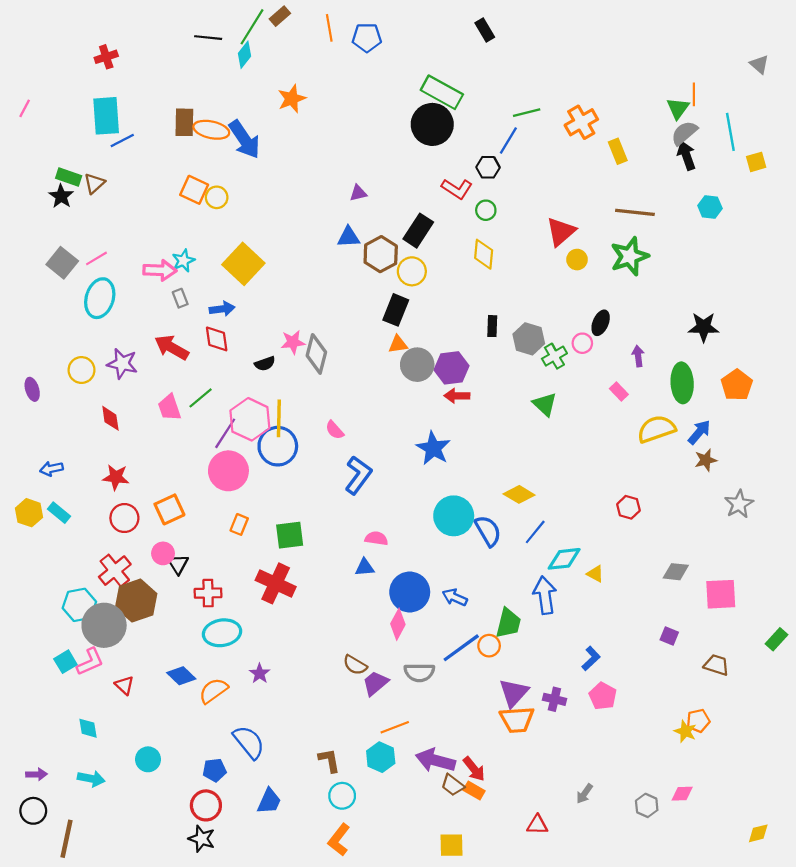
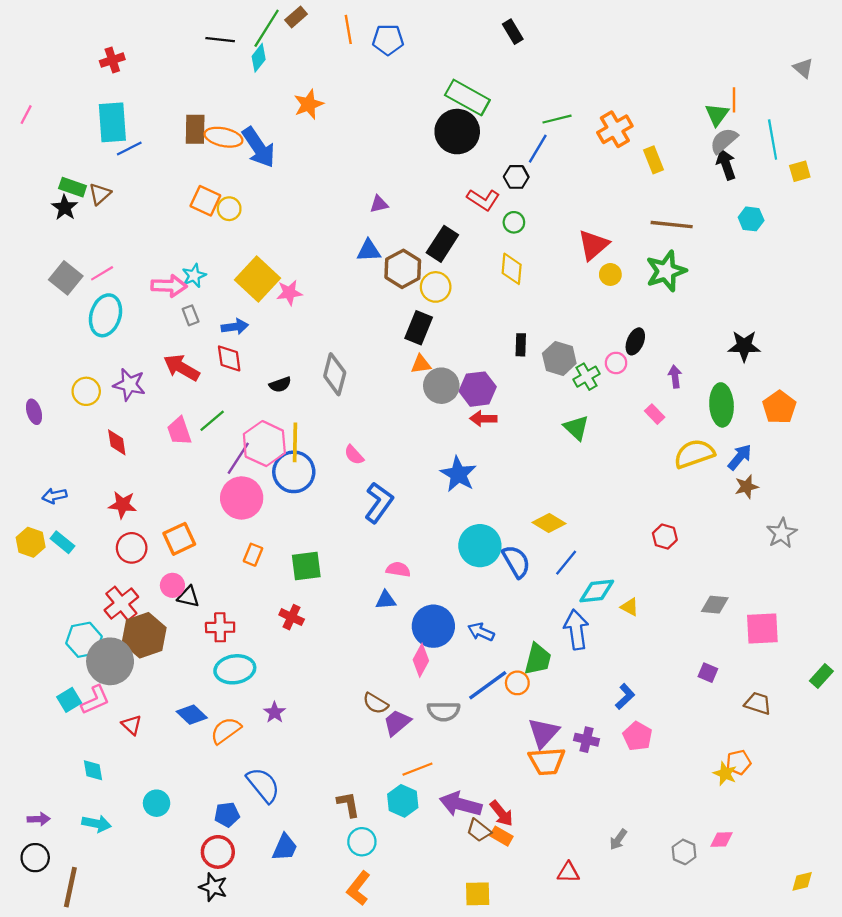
pink star: (293, 342) -> (289, 293), moved
black triangle: (178, 564) -> (188, 597), turned -45
red cross: (276, 583) -> (292, 617), size x0.6

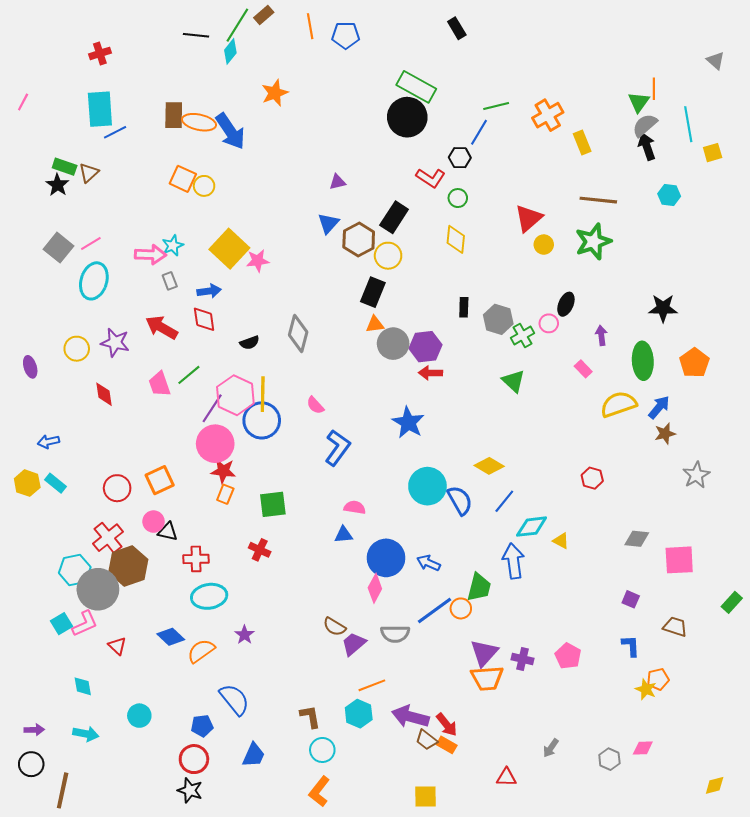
blue triangle: (369, 251) -> (328, 223), turned -45
red star: (123, 505) -> (223, 471), moved
blue L-shape: (625, 697) -> (631, 646), moved, turned -50

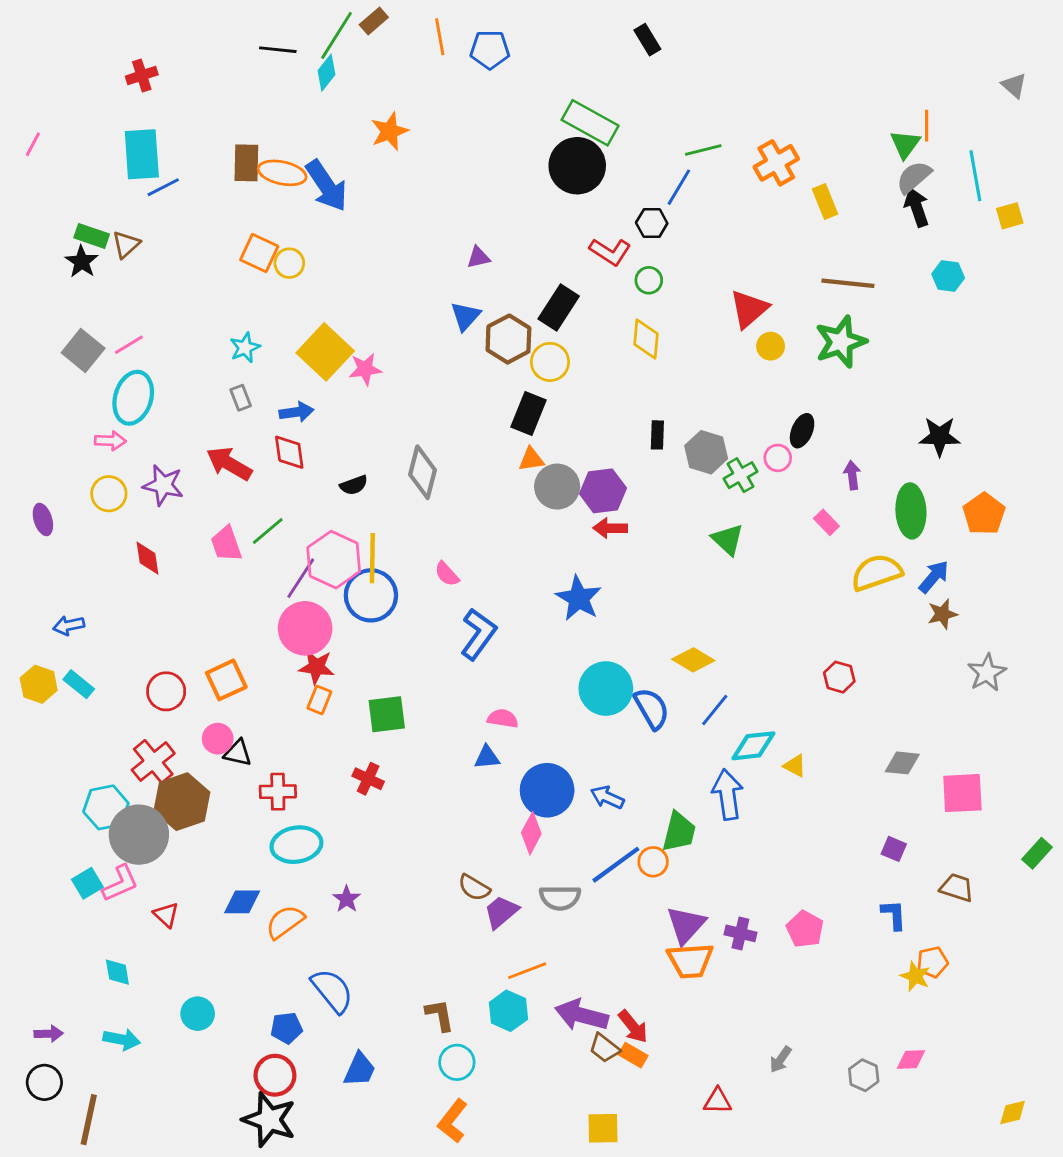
pink arrow: (150, 255) -> (110, 441), moved, size x0.7
blue diamond: (171, 637) -> (242, 902), turned -44
black star: (190, 790) -> (269, 1120), size x1.5

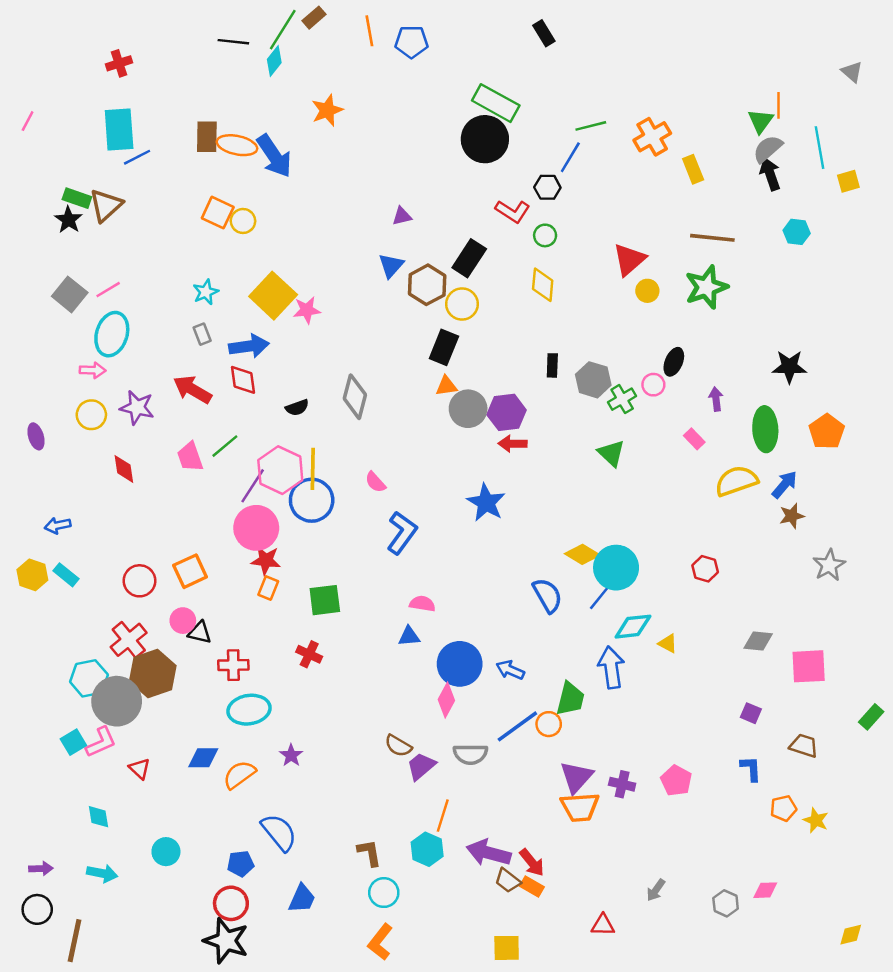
brown triangle: (126, 244) -> (106, 205), size x1.4
blue arrow: (296, 412) -> (249, 346), size x1.4
cyan circle: (606, 689) -> (616, 568), moved
orange line: (527, 971) -> (443, 816), turned -52
yellow star: (915, 976) -> (816, 820), moved

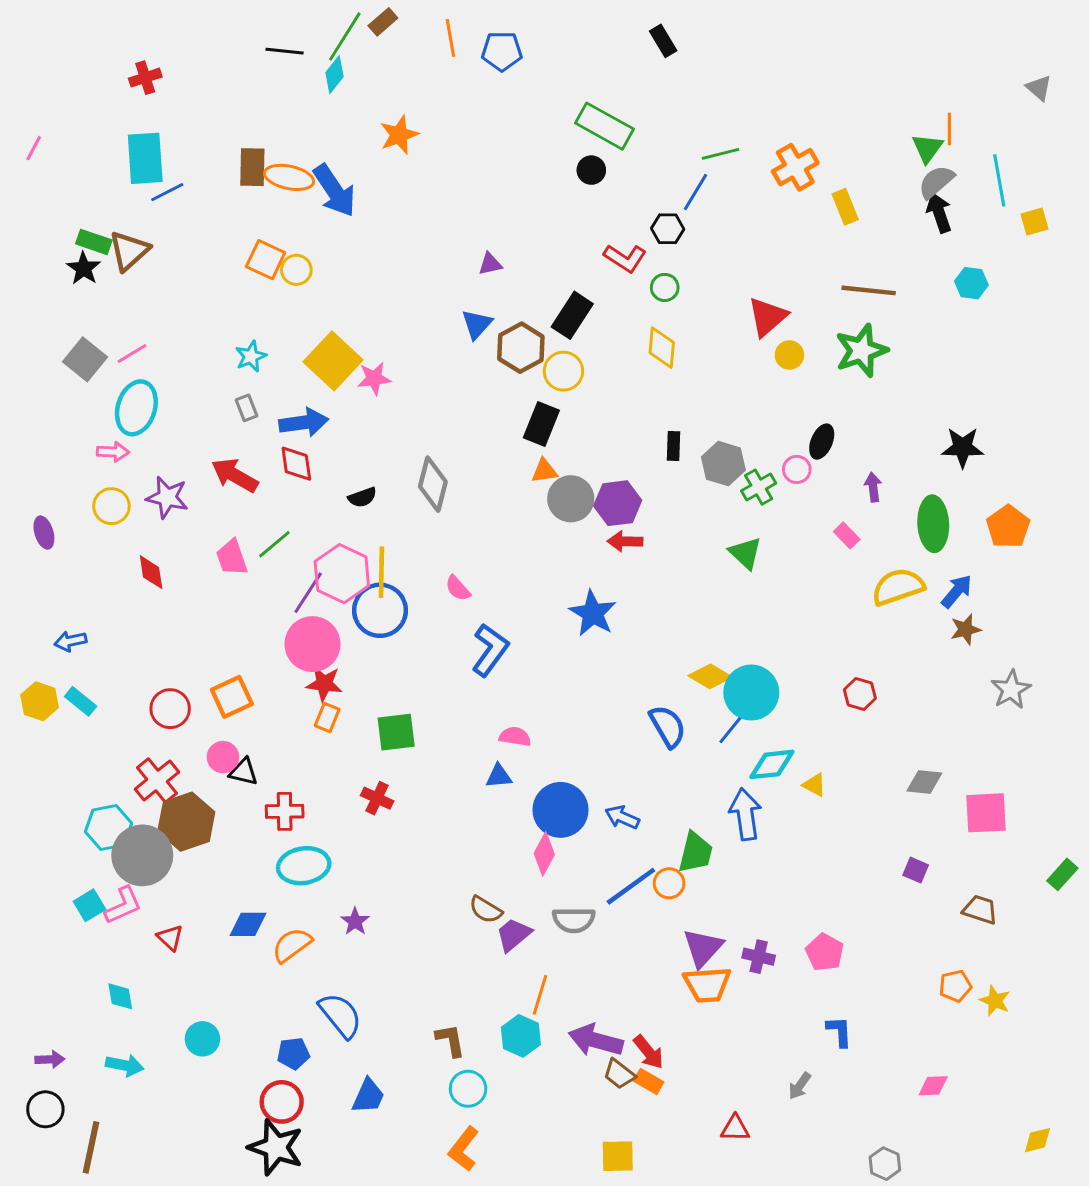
black circle: (485, 139) -> (591, 170), size x0.5
blue L-shape: (751, 769) -> (839, 1031), moved
gray hexagon: (726, 903) -> (885, 1164), moved

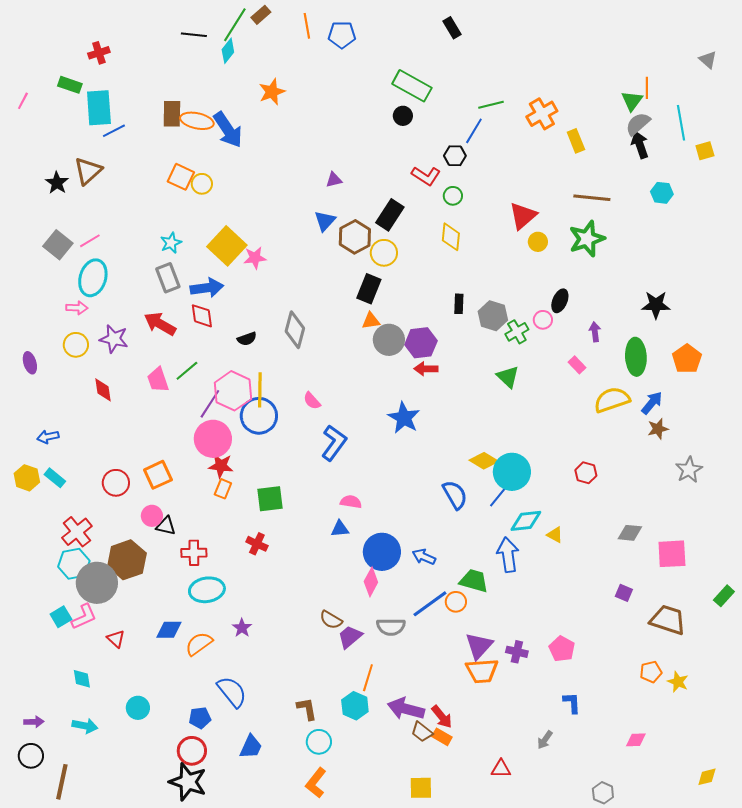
green rectangle: (94, 242) -> (70, 85), moved
gray rectangle: (246, 408) -> (168, 278), size x1.6
red cross: (157, 781) -> (77, 532), moved
green trapezoid: (696, 852) -> (474, 581), turned -88
brown trapezoid: (980, 910) -> (668, 620), size x1.5

